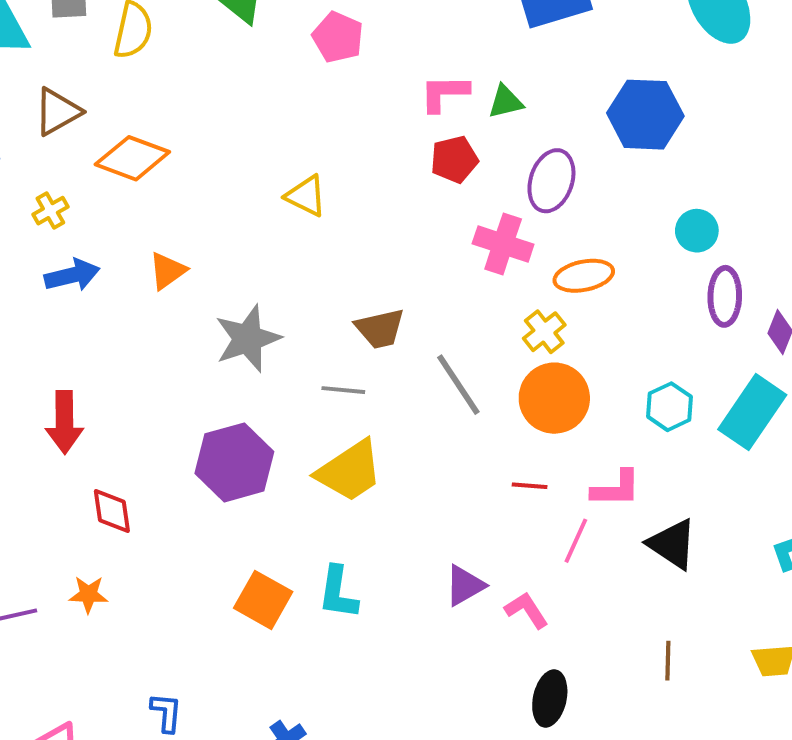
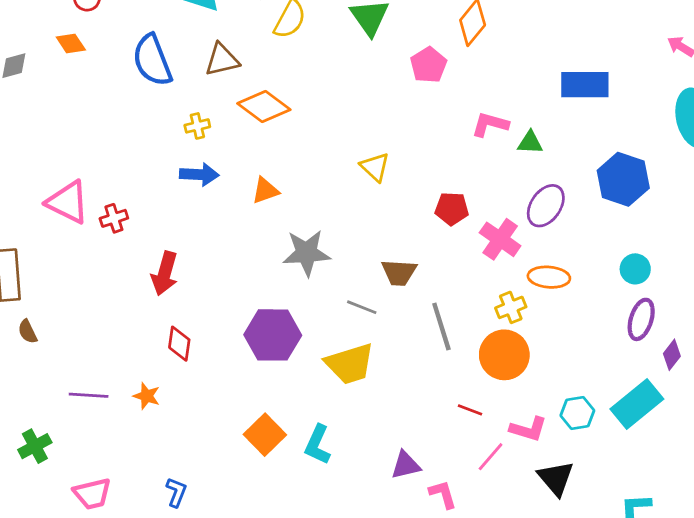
red pentagon: (454, 159) -> (452, 209), moved
cyan hexagon: (670, 407) -> (577, 413), moved

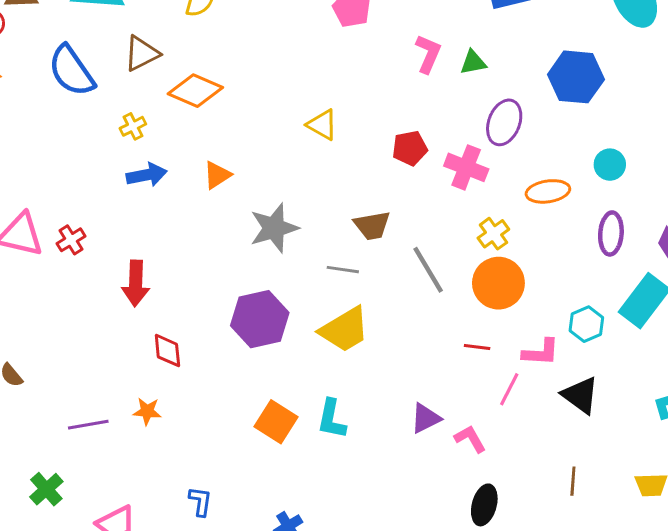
pink L-shape: (490, 124) -> (428, 54), turned 111
orange ellipse: (549, 277) -> (548, 191), moved
purple ellipse: (641, 319) -> (611, 233), moved

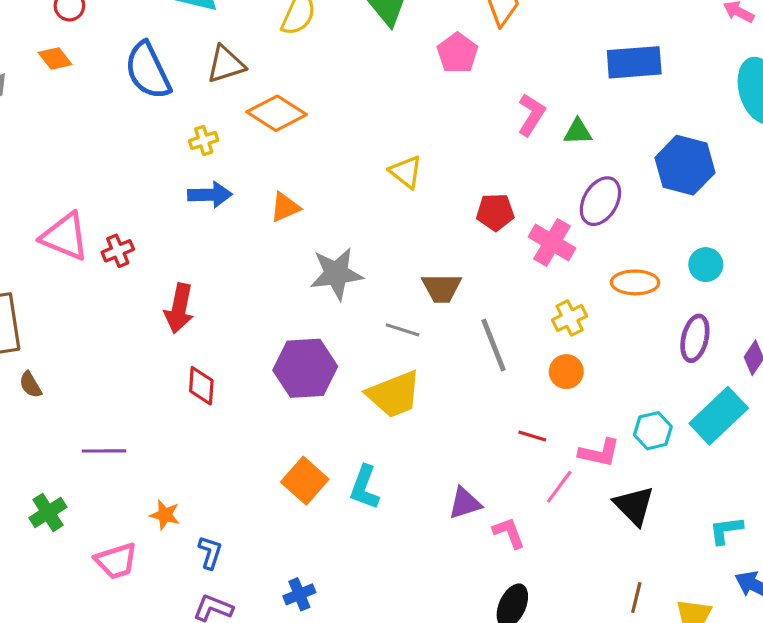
orange circle: (498, 283) -> (566, 372), size x0.6
orange star: (147, 411) -> (165, 515), moved
brown line: (573, 481) -> (636, 598), moved

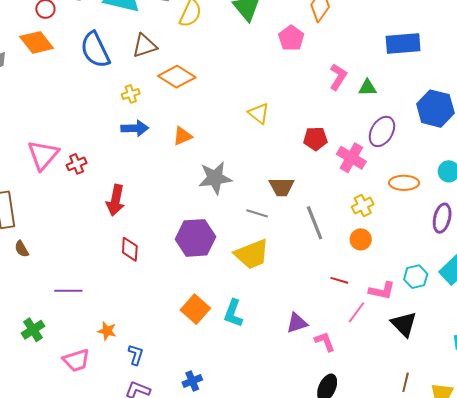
orange diamond: (55, 59) -> (37, 42), size x1.6
pink triangle: (65, 236) -> (43, 155), turned 48

